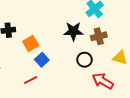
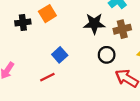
orange square: (31, 43) -> (47, 14), moved

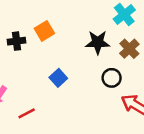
brown cross: (122, 29) -> (129, 49), turned -30
red line: (47, 77) -> (27, 113), moved

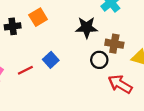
brown cross: (129, 49) -> (114, 44), moved, turned -36
red line: (27, 113) -> (25, 70), moved

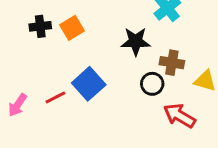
black cross: (13, 26) -> (40, 26), moved
blue square: (51, 60) -> (89, 84), size x1.5

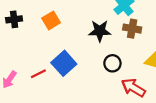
black cross: (40, 26) -> (14, 19), moved
brown cross: (172, 63) -> (132, 29), moved

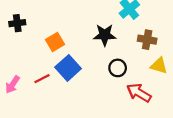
orange square: (51, 20) -> (55, 42), moved
brown cross: (132, 29) -> (147, 40), moved

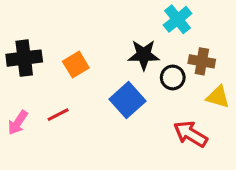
black cross: (17, 23) -> (24, 58), moved, size x1.5
blue square: (68, 68) -> (128, 100), moved
black circle: (118, 68) -> (173, 77), moved

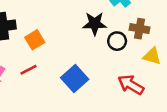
orange square: (76, 65) -> (35, 40), moved
blue square: (128, 100) -> (75, 78), moved

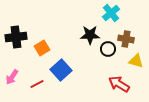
red line: (29, 70) -> (37, 84), moved
blue square: (75, 78) -> (61, 70), moved

